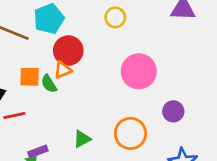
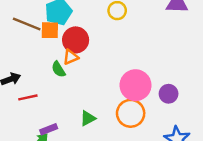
pink circle: (139, 71) -> (135, 85), moved
orange square: (30, 77) -> (50, 30), moved

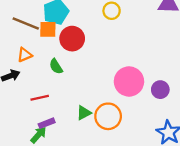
orange triangle: (71, 57) -> (25, 55), moved
red line: (28, 97) -> (40, 98), moved
orange circle: (131, 113) -> (108, 116), moved

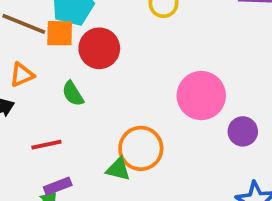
pink circle: (129, 81) -> (201, 96), moved
green triangle: (84, 113) -> (118, 169), turned 42
orange circle: (108, 116) -> (141, 148), moved

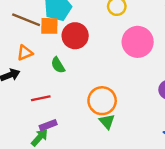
pink circle: (201, 96) -> (138, 42), moved
green triangle: (118, 169) -> (107, 122), moved, turned 35

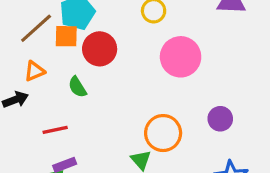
brown line: (26, 20) -> (36, 28), turned -64
orange circle: (102, 101) -> (163, 133), moved

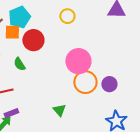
pink circle: (181, 57) -> (78, 61), moved
orange circle: (163, 133) -> (85, 82), moved

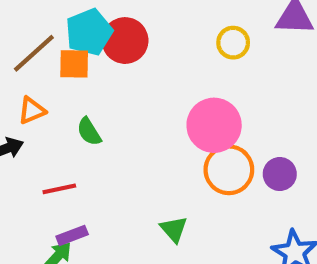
yellow circle: (67, 16) -> (233, 43), moved
red circle: (33, 40) -> (125, 41), moved

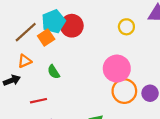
orange square: (74, 64) -> (46, 38), turned -35

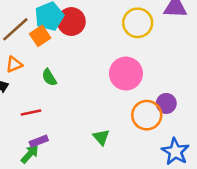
yellow circle: (126, 27) -> (138, 23), size x1.5
orange circle: (124, 91) -> (147, 115), moved

